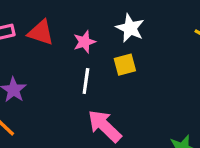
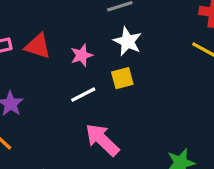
white line: (86, 81) -> (83, 95), turned 55

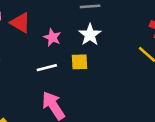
pink star: (82, 55) -> (52, 37), turned 30

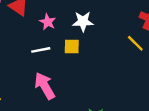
white star: (90, 35) -> (83, 21), turned 30

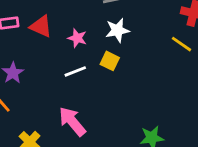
yellow square: (72, 46) -> (110, 61), turned 35
pink arrow: (45, 86) -> (72, 121), moved

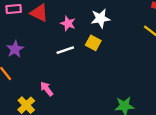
pink arrow: (72, 121) -> (47, 89), moved, size x0.6

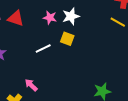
pink star: (68, 23) -> (50, 18), moved

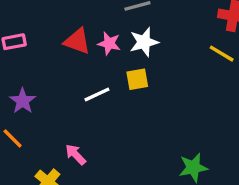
red triangle: (16, 18) -> (77, 41), moved
yellow square: (67, 39) -> (137, 79), turned -32

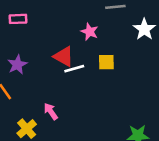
red triangle: (77, 41) -> (64, 56), moved
white star: (144, 42) -> (144, 29), moved, turned -30

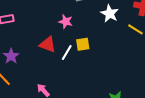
white line: (74, 69) -> (67, 53), moved, turned -35

